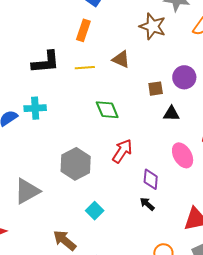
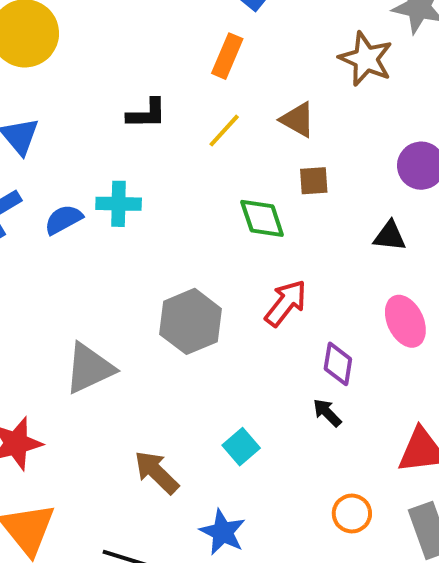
black L-shape: (46, 62) -> (147, 114), size x0.7
yellow line: (85, 68) -> (224, 131), turned -48
brown square: (156, 89) -> (314, 181), moved
cyan square: (95, 211) -> (241, 447), moved

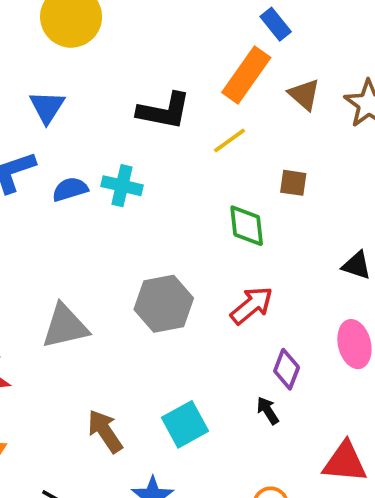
orange rectangle: (227, 56) -> (246, 75), size x1.4
black L-shape: (147, 114) -> (164, 111), size x1.4
brown triangle: (298, 120) -> (304, 94), moved
brown square: (314, 181) -> (293, 183), moved
cyan square: (241, 447) -> (185, 424), size x1.4

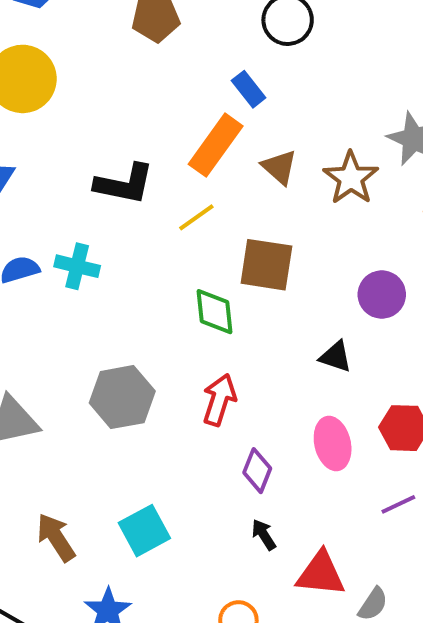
brown square: (293, 183) -> (266, 265), size x1.8
red arrow: (252, 305) -> (219, 400), turned -33
black arrow: (268, 411) -> (264, 535), moved

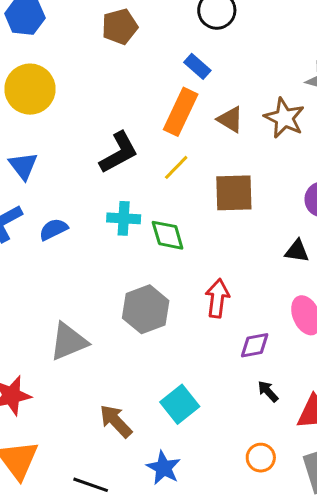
black L-shape: (124, 184) -> (119, 153), turned -30
cyan cross: (77, 266) -> (124, 218), moved
green diamond: (215, 312) -> (168, 235), moved
purple diamond: (257, 471) -> (255, 345), turned 68

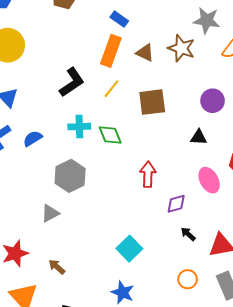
gray hexagon: (146, 309) -> (70, 176), moved
gray triangle: (69, 341) -> (50, 213), size x0.7
brown arrow: (116, 421) -> (57, 267), moved, size x0.7

